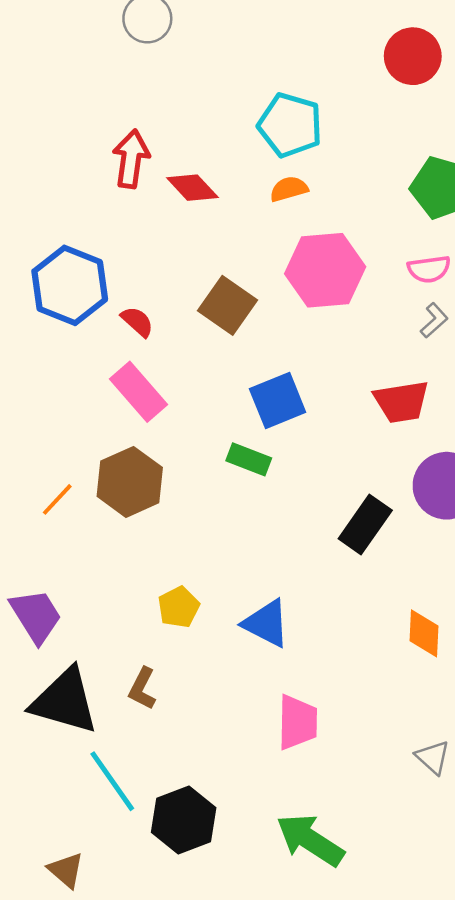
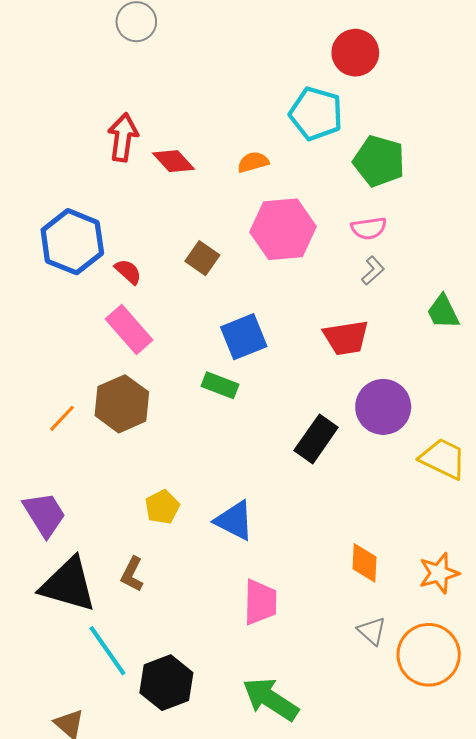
cyan pentagon: (290, 125) -> (316, 114), moved
brown square: (227, 305) -> (202, 258), size x0.7
orange diamond: (424, 633) -> (365, 563), moved

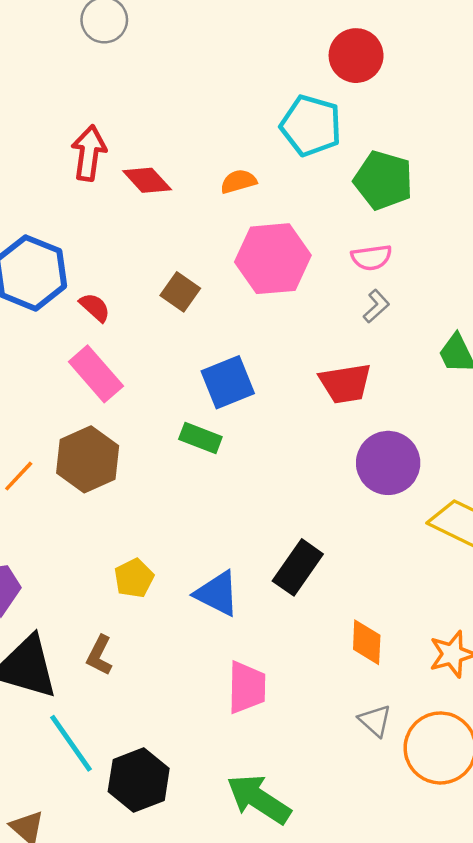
black rectangle: (316, 439) -> (298, 567), moved

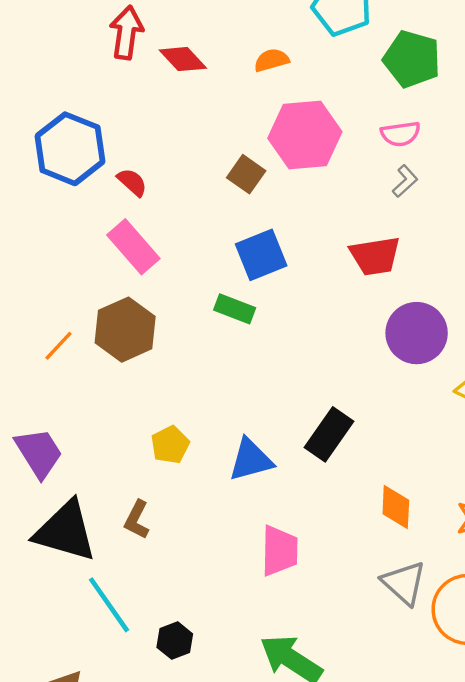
brown square: (180, 292) -> (246, 174), moved
blue triangle: (217, 594) -> (251, 460), turned -42
gray triangle: (375, 721) -> (404, 583), size x1.4
black hexagon: (139, 780) -> (175, 641), size x0.6

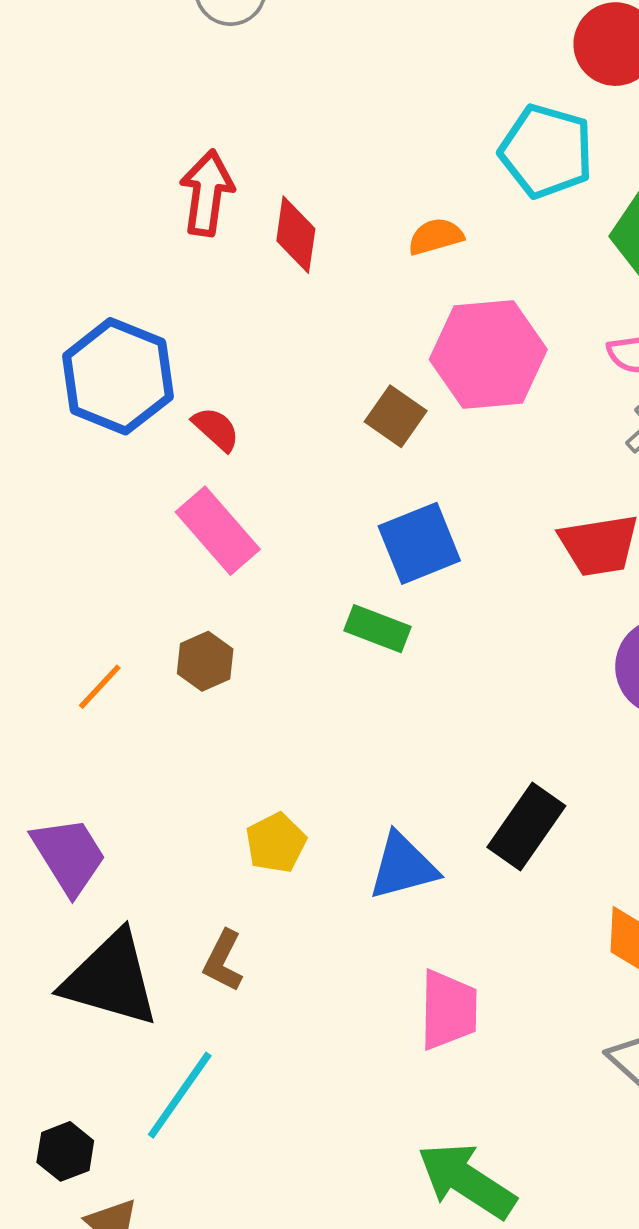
red diamond: (183, 59) -> (296, 235), turned 51
brown hexagon: (125, 330) -> (205, 661), size x0.6
cyan line: (109, 605) -> (180, 1095), turned 70
black hexagon: (175, 641) -> (65, 1151), moved

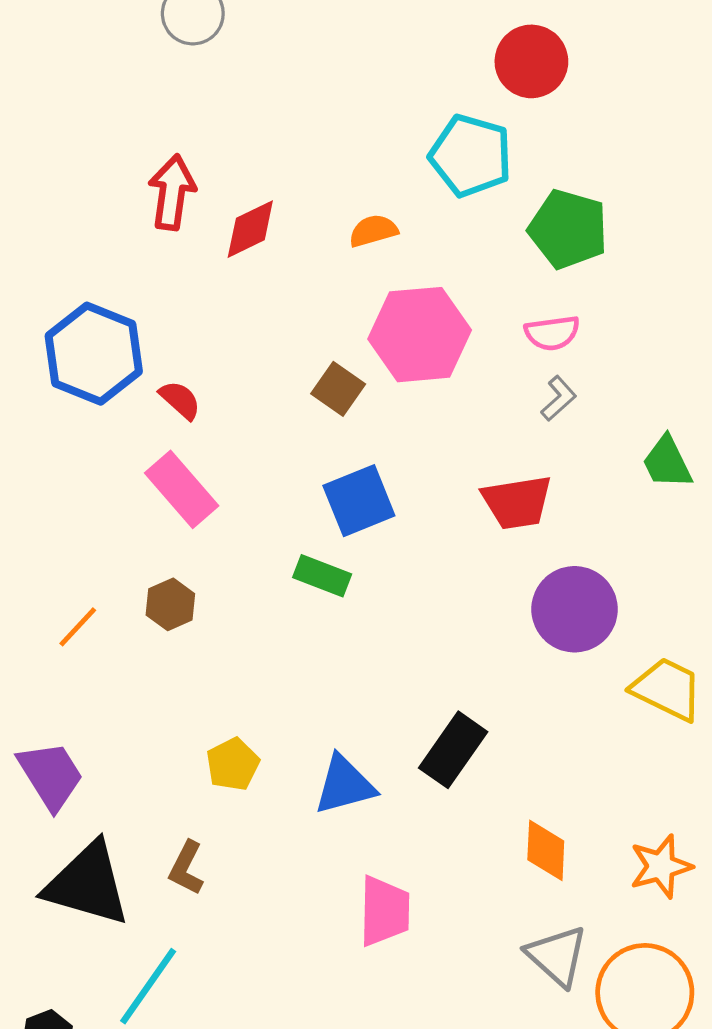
red diamond: (296, 235) -> (250, 229), turned 56

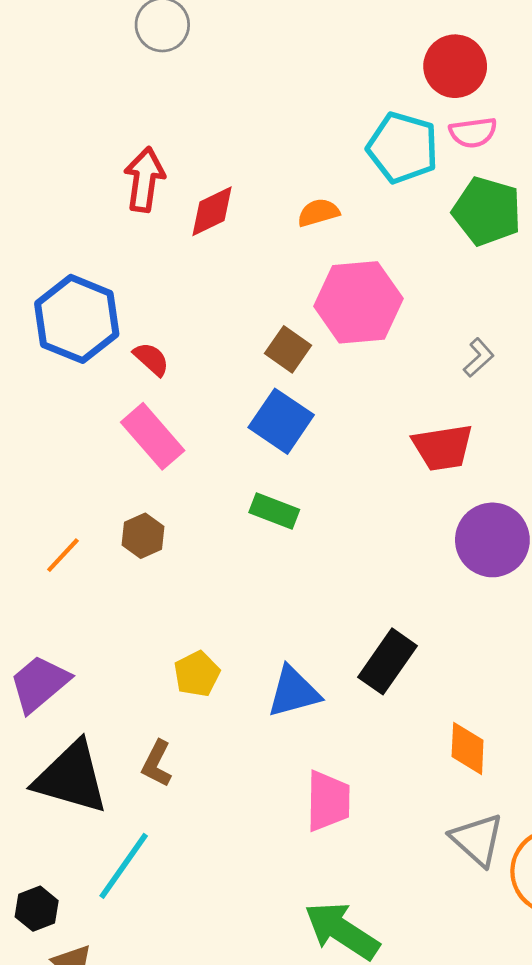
pink semicircle: (552, 333) -> (473, 133), moved
blue square: (359, 501) -> (281, 421), moved, turned -34
purple trapezoid: (51, 775) -> (39, 684), turned -98

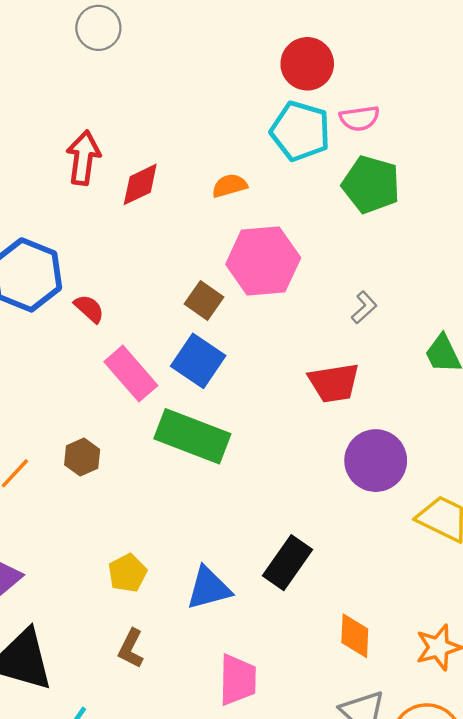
red circle: (455, 66) -> (307, 64), moved
pink rectangle: (153, 436) -> (131, 374), moved
green rectangle: (274, 511) -> (192, 436), size x1.8
brown L-shape: (157, 764) -> (131, 648), moved

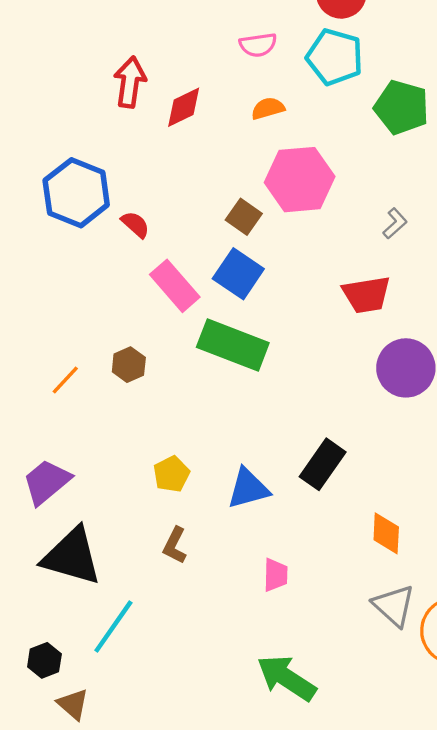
pink semicircle: (359, 118) -> (258, 45), moved
pink trapezoid: (238, 680) -> (276, 575), size x0.7

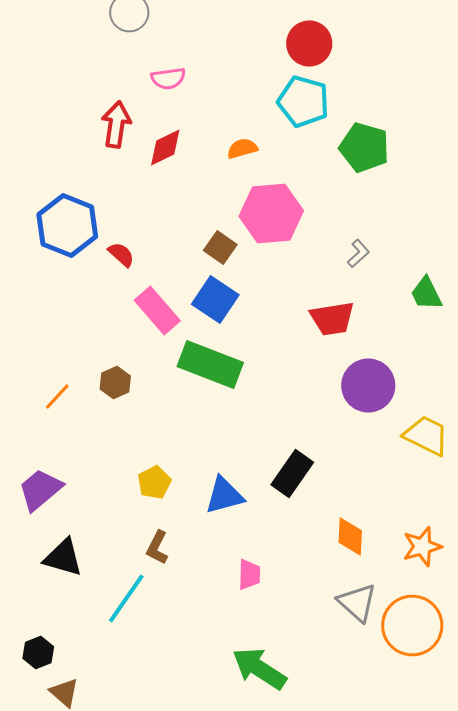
pink semicircle: (258, 45) -> (168, 78), moved
black triangle: (72, 556) -> (63, 558), size x0.7
cyan line: (113, 626) -> (126, 598), moved

